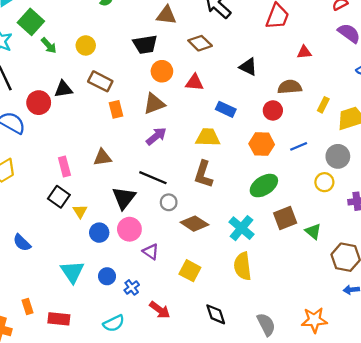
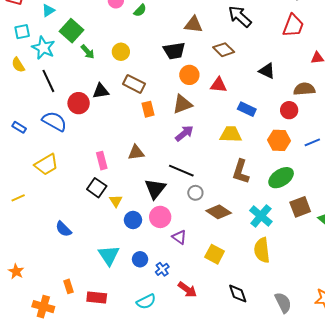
brown L-shape: (203, 174) -> (241, 172), moved

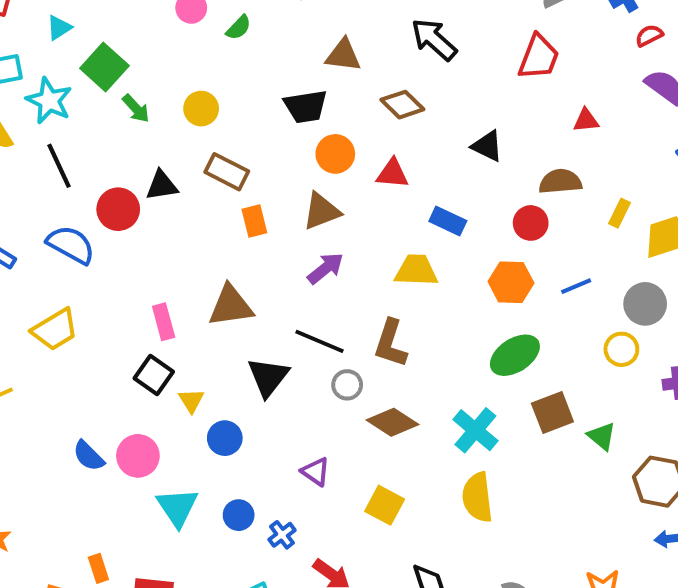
brown triangle: (136, 152) -> (231, 306), size x1.4
brown L-shape: (241, 172) -> (391, 343), moved
pink circle: (160, 217) -> (138, 456), moved

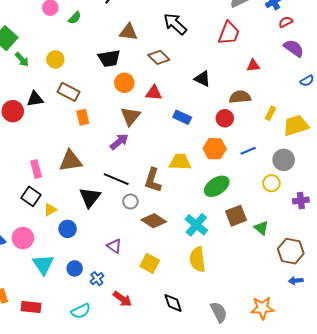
brown triangle: (321, 211) -> (130, 116), moved, turned -30
yellow trapezoid: (416, 270) -> (180, 162), moved
yellow triangle: (191, 401) -> (50, 210), turned 32

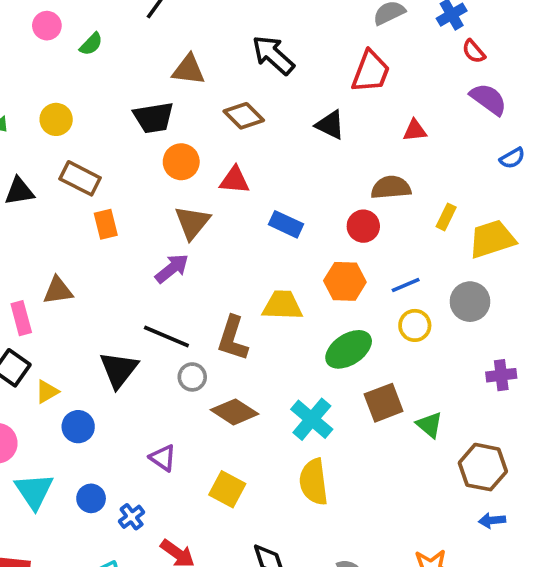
red semicircle: (286, 22) -> (474, 51), turned -104
black triangle: (202, 79) -> (330, 125), moved
brown triangle: (71, 161) -> (58, 291), moved, size x0.7
yellow circle: (271, 183) -> (415, 325), moved

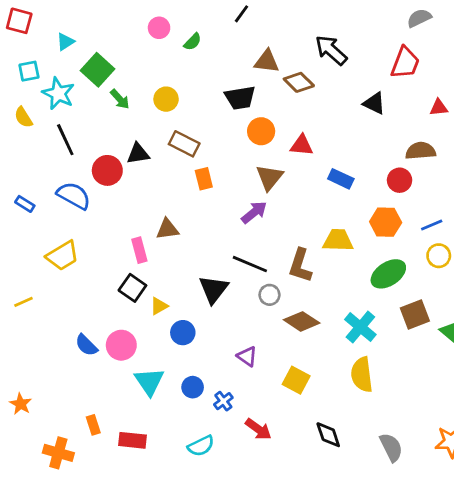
brown diamond: (244, 116) -> (299, 82), moved

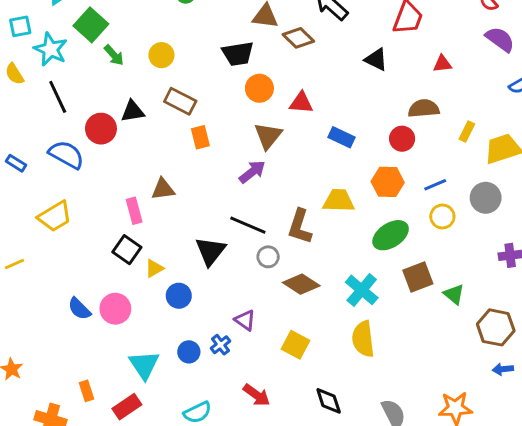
cyan triangle: (149, 382) -> (144, 365), moved
blue cross: (223, 401) -> (221, 345), moved
red rectangle: (132, 440) -> (127, 407), turned -40

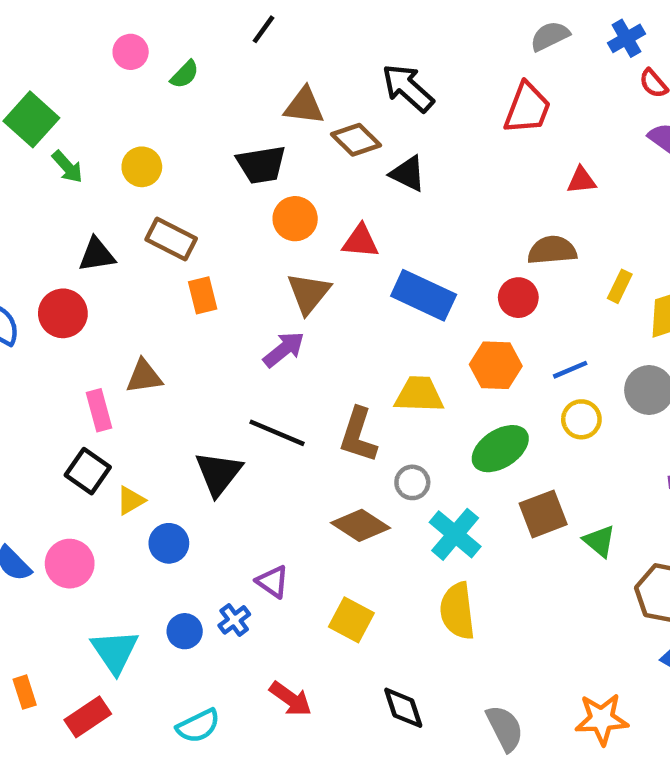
black triangle: (376, 59) -> (408, 174), moved
red circle: (101, 129) -> (63, 313), moved
blue rectangle: (342, 137) -> (424, 295), size x1.5
gray circle: (268, 257) -> (412, 482), moved

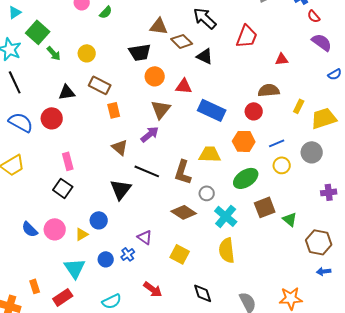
red trapezoid: (527, 108) -> (247, 36), moved
brown triangle: (144, 376) -> (120, 147), moved, turned 48
yellow triangle: (131, 500) -> (82, 234), moved

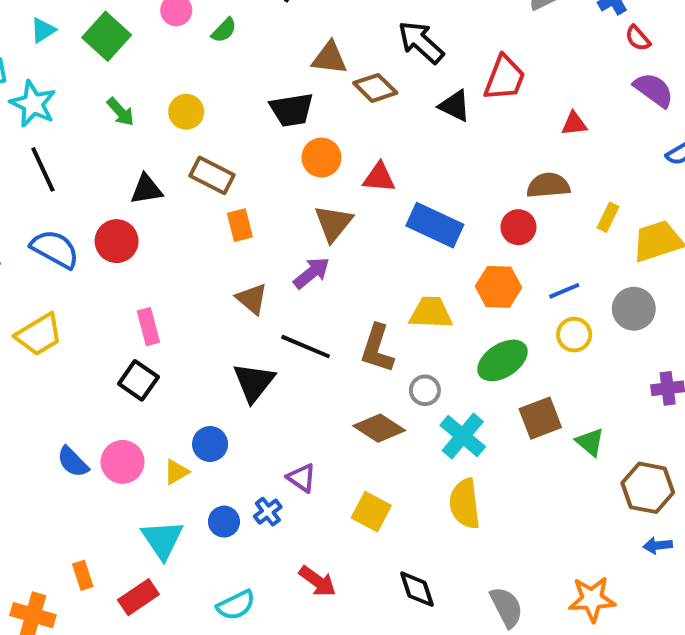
green square: (38, 32) -> (107, 36), moved
black triangle: (205, 56) -> (455, 106), moved

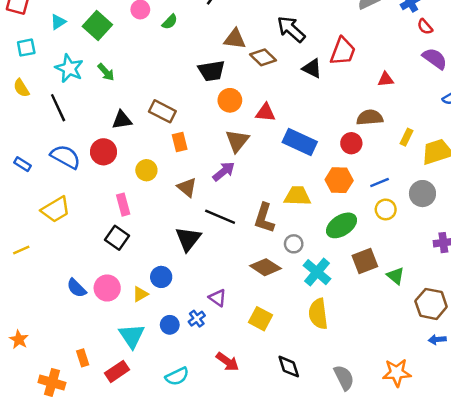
cyan star: (33, 104) -> (69, 68), moved
yellow circle: (186, 112) -> (146, 170), moved

